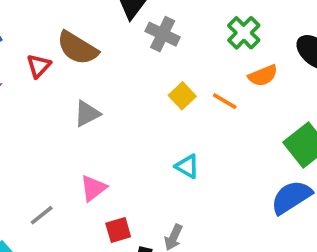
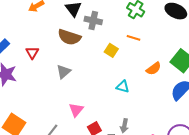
brown semicircle: (77, 48) -> (69, 37), moved
orange semicircle: (263, 76) -> (154, 69), moved
orange line: (225, 101) -> (133, 38), moved

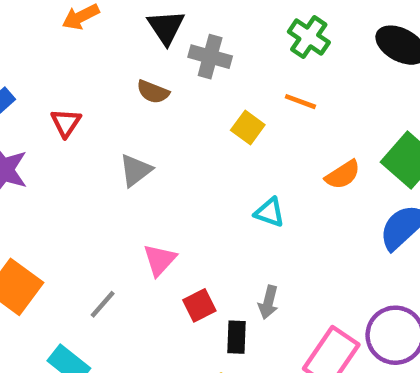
brown semicircle: (69, 37) -> (153, 92), size x0.6

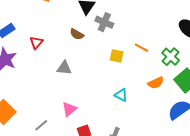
green cross: (309, 37) -> (171, 57), moved
yellow square: (248, 128) -> (117, 56), turned -32
gray triangle: (136, 170) -> (64, 68), turned 35

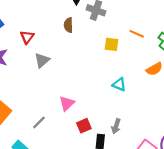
brown semicircle: (77, 34) -> (68, 25), turned 64
gray triangle: (64, 68) -> (42, 60), moved, turned -42

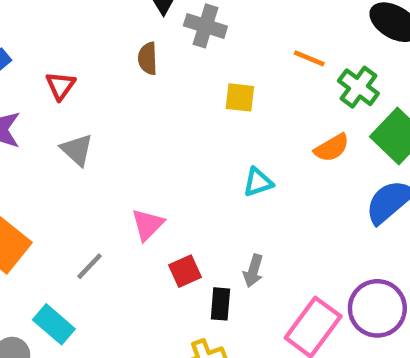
orange line: (137, 34) -> (309, 58), moved
gray triangle: (42, 60) -> (77, 150), moved, turned -35
cyan triangle: (119, 84) -> (258, 182), turned -40

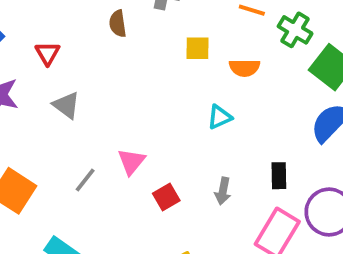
orange semicircle: (332, 148) -> (244, 68), moved, turned 36
gray line: (90, 266) -> (85, 180), moved
black rectangle: (220, 304) -> (279, 176), moved

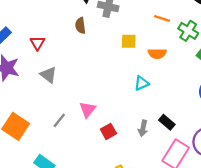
black rectangle: (279, 176) -> (167, 122), moved, turned -49

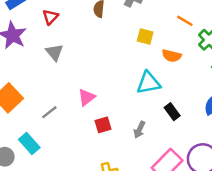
cyan triangle: (141, 83) -> (148, 83), size x1.5
gray line: (59, 120) -> (49, 112), moved
black rectangle: (167, 122) -> (172, 112), moved

